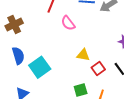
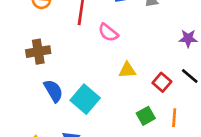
brown cross: (14, 25) -> (38, 52), turned 30
yellow triangle: (83, 55) -> (127, 70), moved

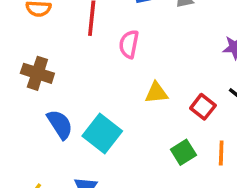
pink semicircle: (108, 33) -> (129, 44), turned 65
brown cross: (38, 52) -> (37, 73), turned 30

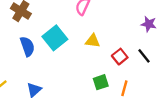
cyan square: (102, 134) -> (55, 38), moved

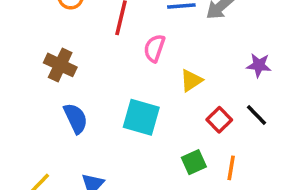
cyan square: (55, 38) -> (141, 117), moved, turned -30
yellow triangle: (93, 41) -> (191, 81), moved, turned -35

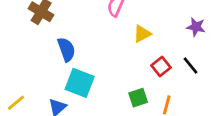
cyan square: (141, 117) -> (80, 83), moved
blue semicircle: (76, 118) -> (66, 49), moved

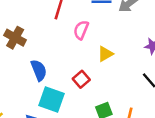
red square: (161, 67) -> (81, 79), moved

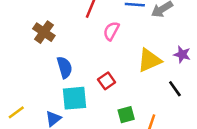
yellow triangle: (105, 54) -> (149, 60), moved, size x1.5
cyan square: (52, 99) -> (74, 98), turned -30

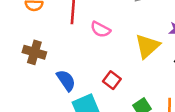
pink semicircle: (111, 31) -> (100, 29), turned -72

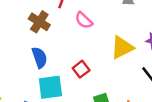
brown cross: (34, 52) -> (39, 22), moved

